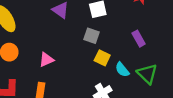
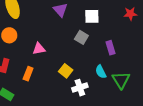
purple rectangle: (139, 39) -> (111, 48), moved
yellow square: (102, 58) -> (66, 71), moved

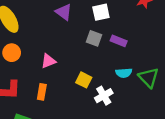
purple rectangle: (111, 48) -> (119, 41), moved, turned -40
cyan semicircle: (101, 72) -> (124, 73), turned -56

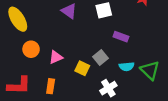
gray square: (94, 38) -> (101, 57), moved, turned 32
orange circle: (12, 53) -> (31, 49), moved
yellow square: (84, 80) -> (82, 68), moved

